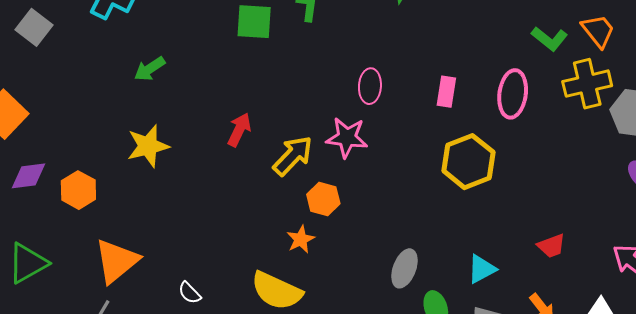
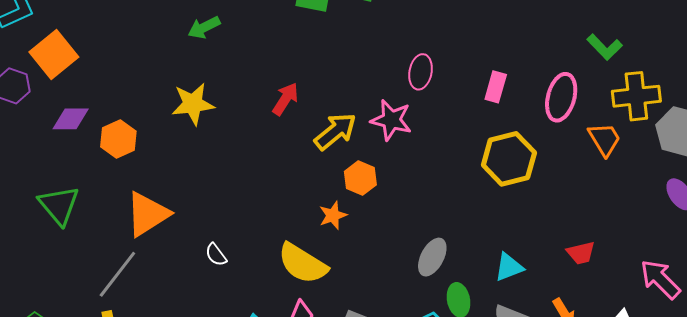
orange trapezoid: (598, 31) -> (604, 139), moved
green triangle: (28, 263) -> (59, 205), turned -48

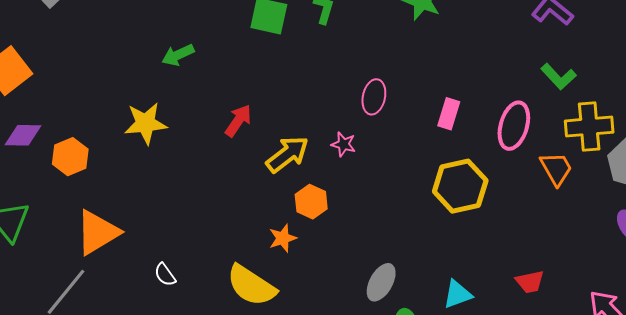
green arrow: (204, 27) -> (178, 55), moved
pink star: (391, 120) -> (343, 144), size x0.6

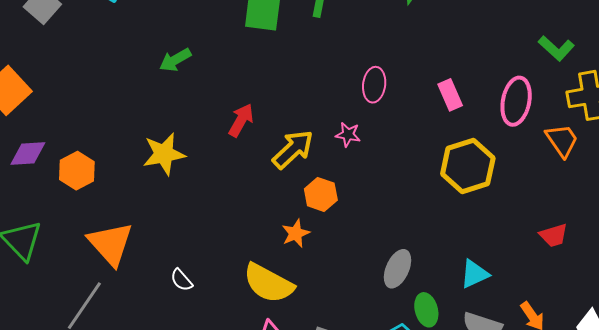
pink rectangle: (449, 114) -> (450, 95), turned -36
yellow star: (146, 123) -> (164, 154), moved
orange triangle: (97, 232) -> (111, 244), turned -36
red trapezoid: (530, 282) -> (554, 235), moved

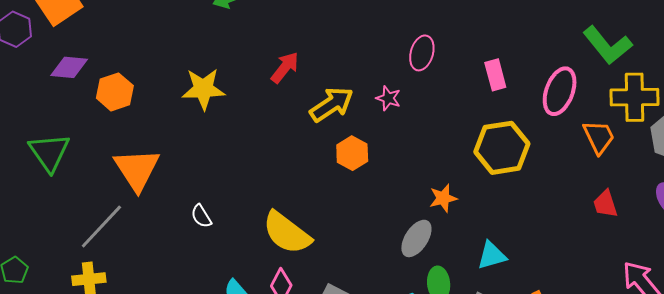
green L-shape: (556, 48) -> (607, 45), size x1.4
orange star: (296, 233) -> (443, 198), moved
red trapezoid: (554, 235) -> (605, 204), moved, turned 80

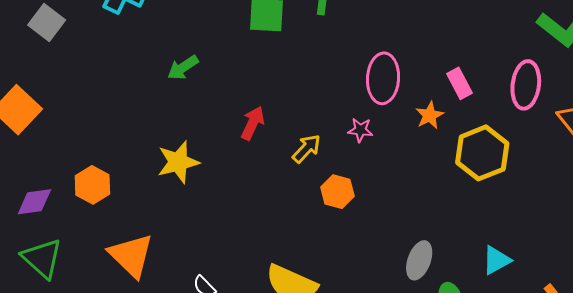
pink ellipse: (422, 53) -> (383, 78), size x1.4
purple diamond: (69, 67) -> (34, 202), moved
yellow arrow: (332, 104) -> (307, 149), size x0.7
orange star: (443, 198) -> (430, 115), moved

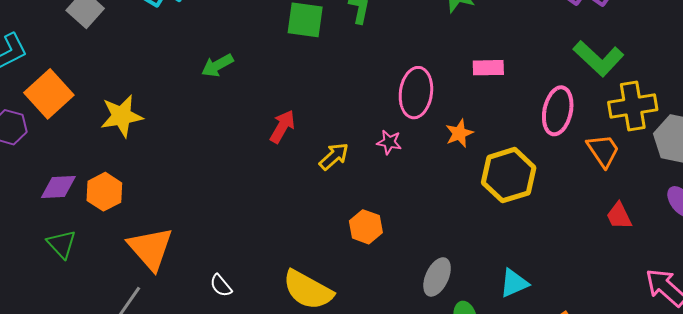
pink rectangle: (460, 83) -> (488, 68), moved, turned -68
yellow star: (178, 162) -> (122, 116), moved
orange hexagon: (92, 185) -> (104, 192), moved
orange hexagon: (337, 192) -> (366, 227), moved
green triangle: (42, 258) -> (62, 244), size x0.7

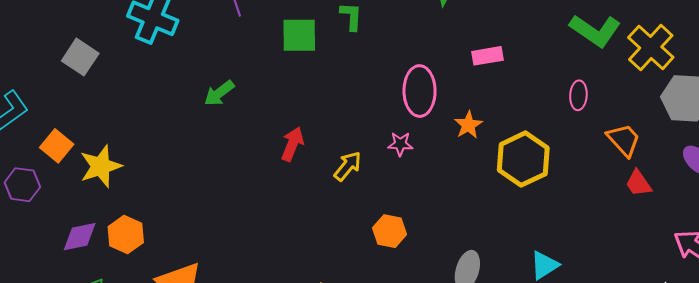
orange square: (49, 94) -> (57, 146), size x0.7
yellow cross: (633, 106) -> (651, 47), moved, turned -30
pink ellipse: (558, 111) -> (578, 95), moved, size x0.6
yellow star: (122, 116) -> (101, 166), moved
orange trapezoid: (603, 151) -> (624, 140), moved

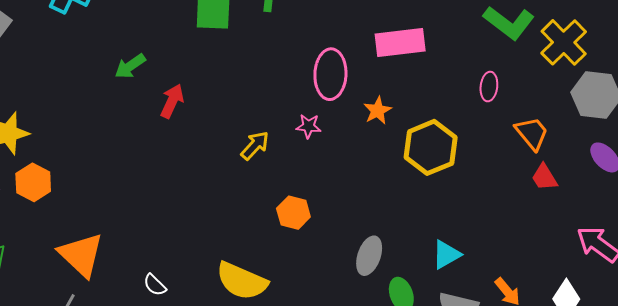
pink rectangle: (488, 56) -> (400, 43), size x1.6
red arrow: (292, 144) -> (172, 101), moved
orange hexagon: (126, 235) -> (33, 182), moved

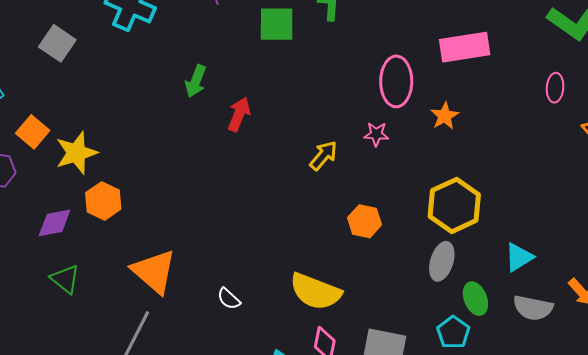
green arrow: (130, 66) -> (196, 81), turned -32
yellow hexagon: (431, 147) -> (454, 205), moved

